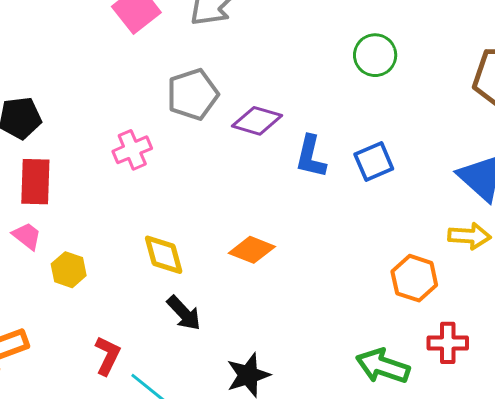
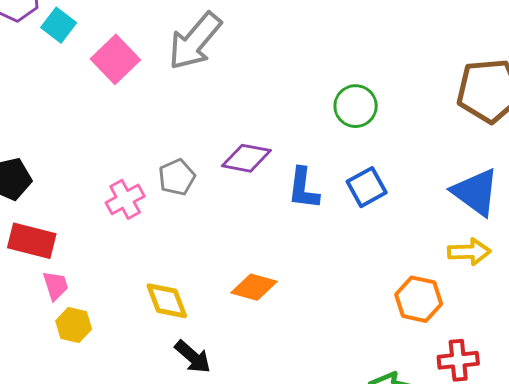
green circle: (375, 55) -> (356, 106), moved
gray pentagon: (193, 94) -> (177, 177), moved, size x0.7
red rectangle: (35, 182) -> (32, 241), turned -72
pink trapezoid: (27, 236) -> (56, 286), moved, turned 40

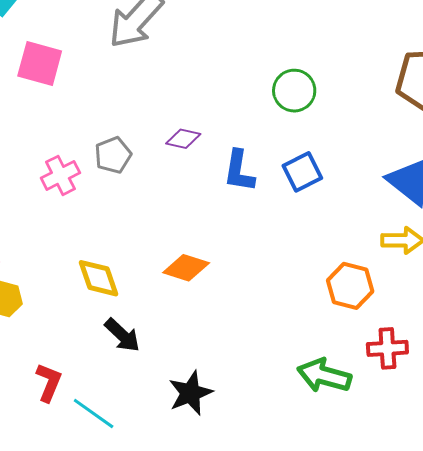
pink square: (115, 59) -> (40, 63), moved, turned -33
purple diamond: (246, 158) -> (183, 139), size x0.7

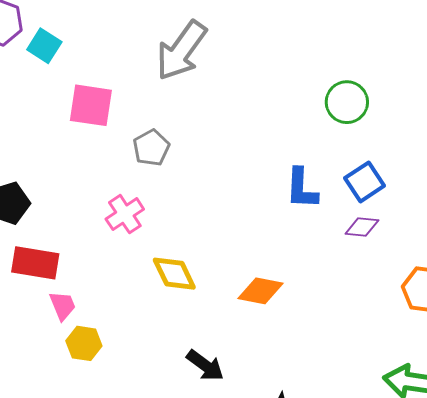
purple diamond: (183, 139) -> (362, 227), moved
gray pentagon: (113, 155) -> (151, 148), moved
yellow diamond: (98, 278) -> (174, 274), moved

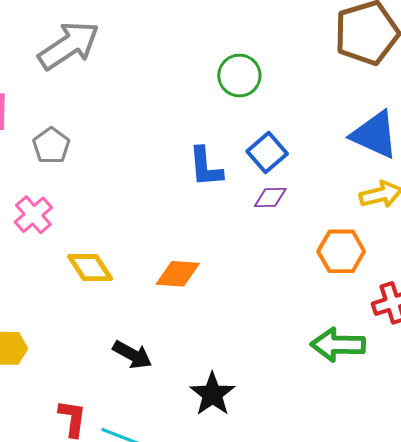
gray arrow: (181, 51) -> (69, 45), turned -152

